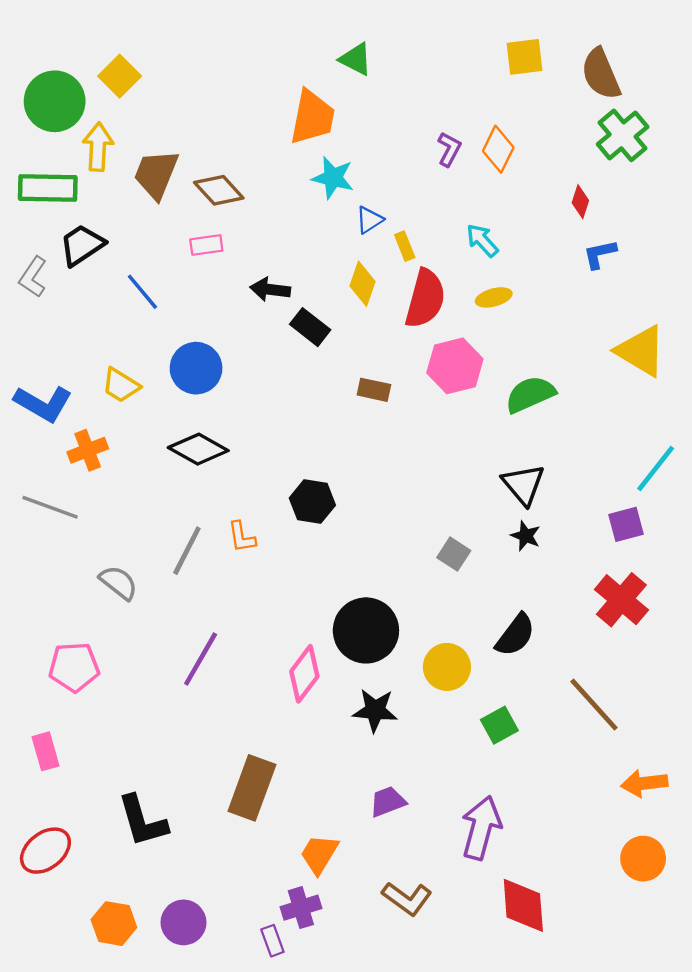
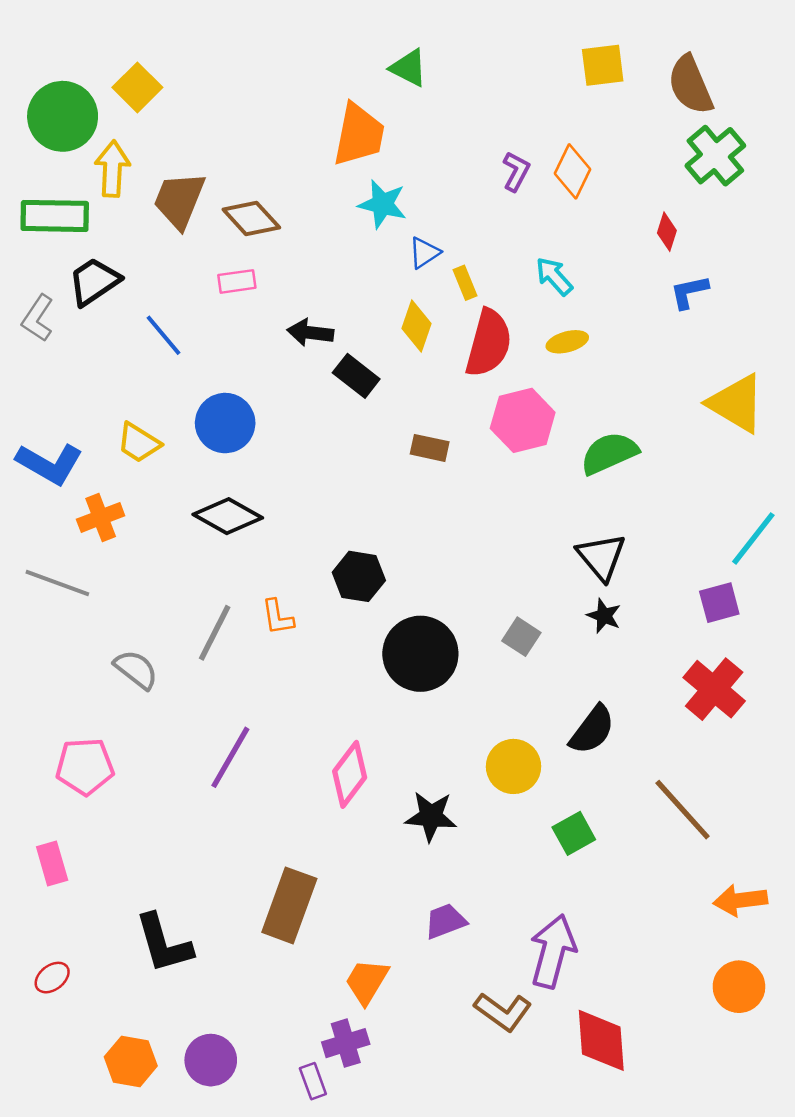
black circle: (366, 630) -> (420, 654), moved
red ellipse: (45, 851) -> (52, 978), size x0.6
brown L-shape: (407, 898) -> (503, 1012), moved

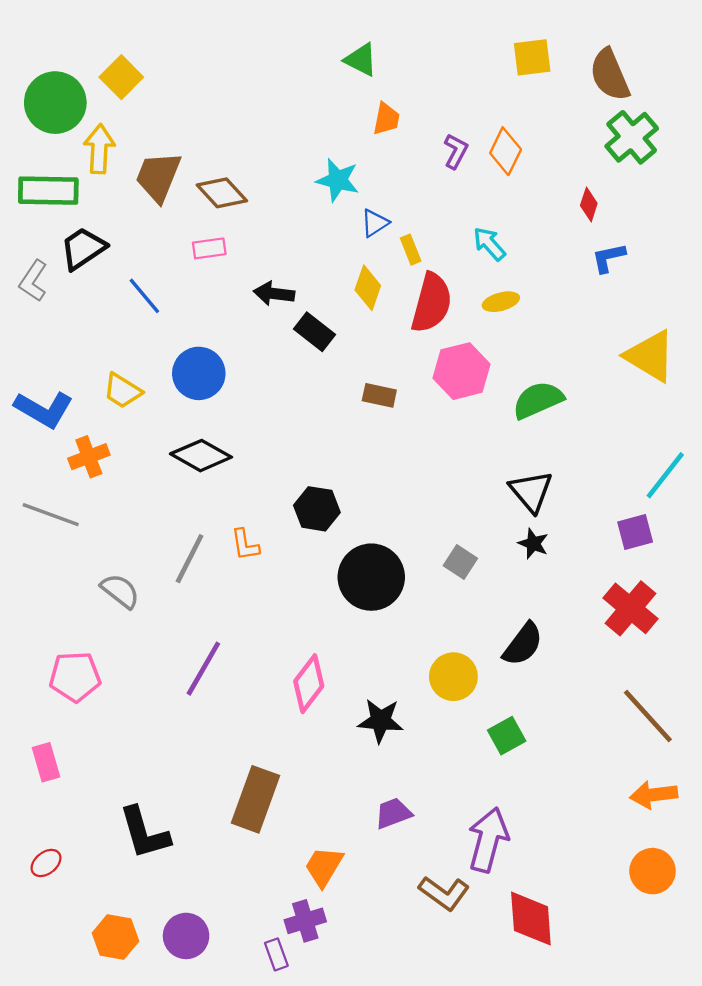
orange trapezoid: (359, 135) -> (386, 119), moved, size x0.6
brown line: (683, 810) -> (648, 716), moved

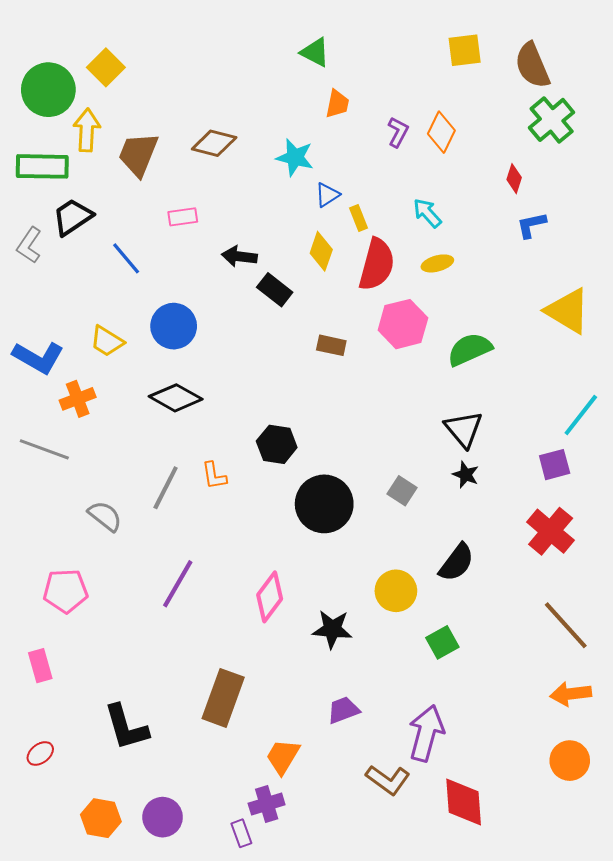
brown diamond: (222, 193) -> (214, 143), moved, turned -33

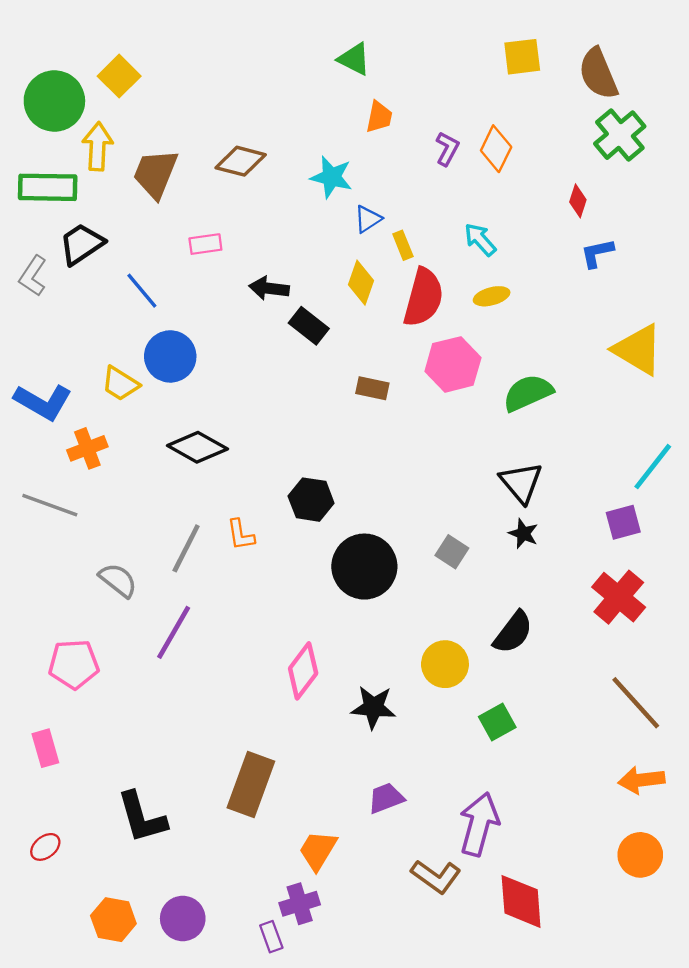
blue circle: (174, 326) -> (170, 356), moved
purple line: (178, 584) -> (174, 632), moved

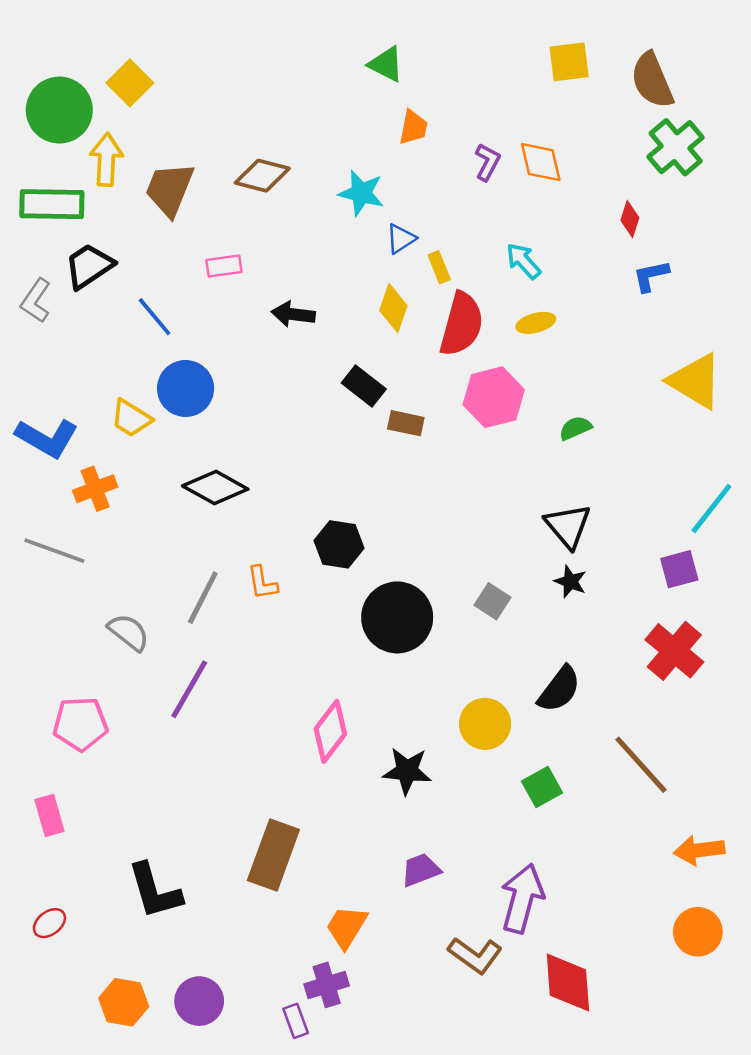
orange diamond: (496, 149) -> (541, 162), turned -39
black rectangle: (309, 326) -> (364, 386), moved
green semicircle: (528, 393) -> (575, 428), size x0.6
brown line: (636, 703) -> (641, 765), moved

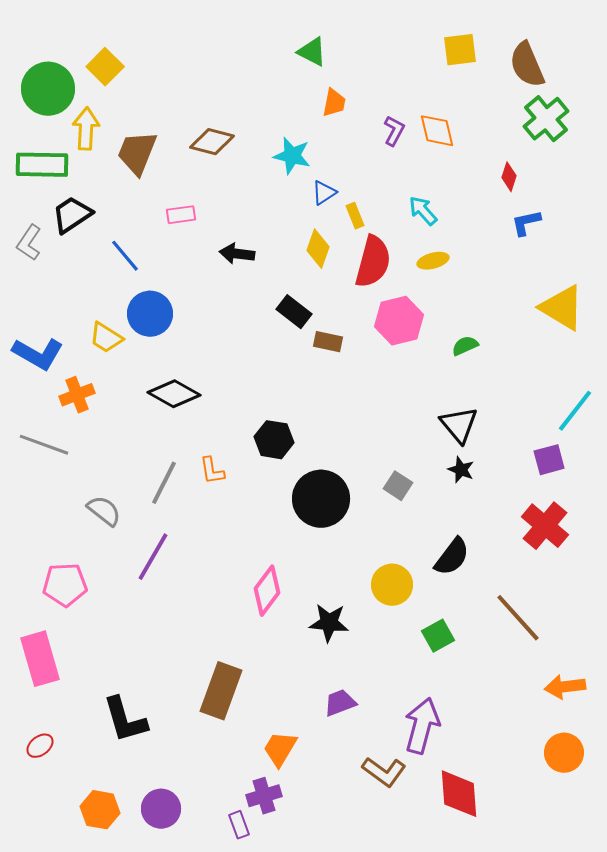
pink rectangle: (49, 815) -> (40, 659), size x1.6

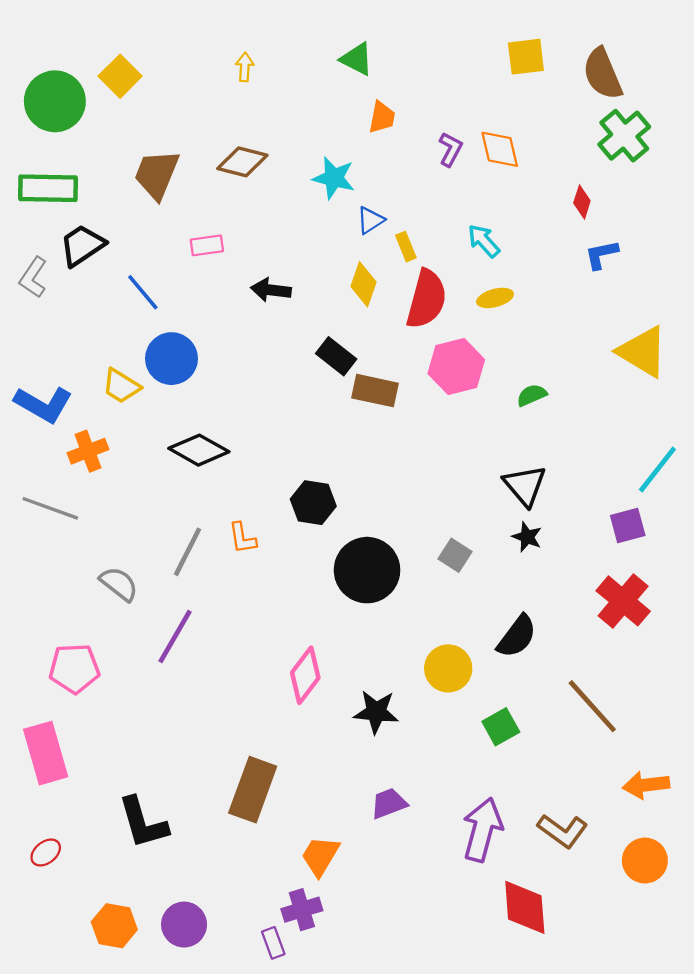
yellow arrow: (86, 129) -> (245, 67), moved, size x0.6
brown rectangle: (328, 342) -> (375, 391), size x1.4
brown L-shape: (384, 772) -> (563, 831), moved

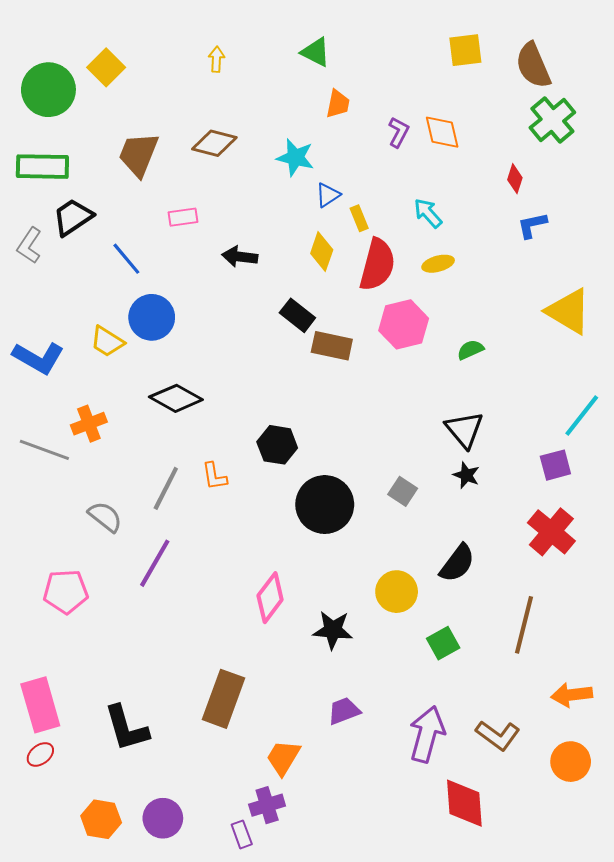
orange cross: (88, 451) -> (89, 424), moved
brown line: (592, 706) -> (524, 625), turned 56
pink rectangle: (46, 753) -> (40, 705), moved

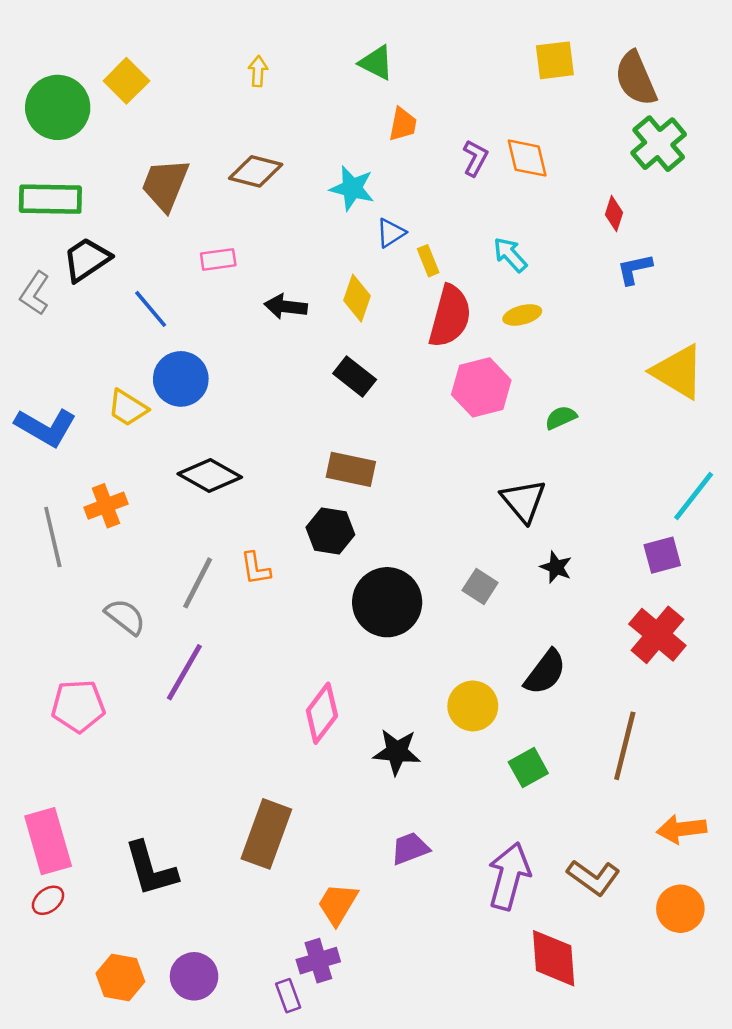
yellow diamond: (322, 252) -> (357, 298), moved
brown rectangle: (332, 346) -> (351, 469), moved
black triangle: (464, 430) -> (523, 501), moved
gray line: (44, 450) -> (53, 537), turned 57

